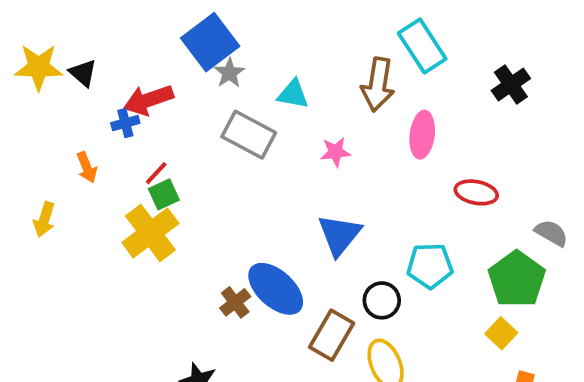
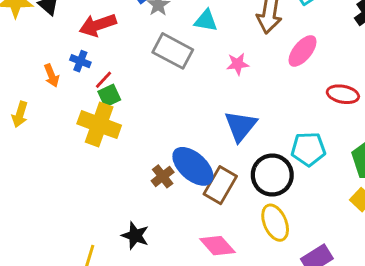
blue cross: (125, 123) -> (80, 61), moved, turned 36
pink ellipse: (422, 135) -> (303, 51), turned 32
yellow cross: (150, 233) -> (99, 125), turned -33
black circle: (382, 300) -> (272, 175), size x1.5
brown rectangle: (332, 335) -> (220, 185), moved

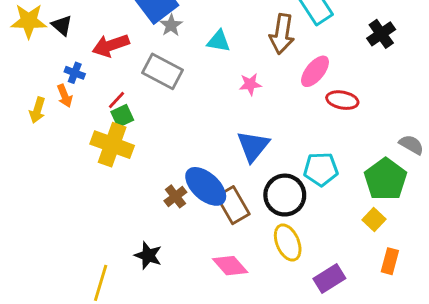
gray rectangle: (173, 51) -> (163, 71), moved
blue cross: (80, 61) -> (75, 73), moved
red ellipse: (343, 94) -> (342, 100), moved
yellow arrow: (20, 114) -> (37, 110), moved
brown rectangle: (220, 185) -> (233, 205), turned -60

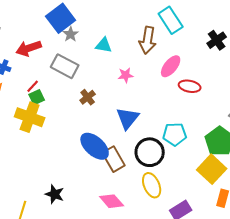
brown cross: (175, 196) -> (88, 97), moved
yellow square: (374, 220) -> (212, 169), size x1.8

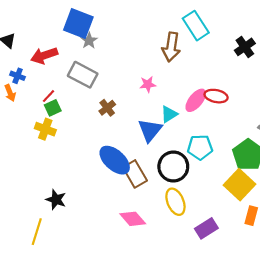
blue square: (61, 18) -> (78, 23), turned -32
cyan triangle: (104, 45) -> (169, 114), moved, turned -42
pink ellipse: (171, 66) -> (196, 100), moved
yellow cross: (30, 117) -> (45, 129), size x0.7
black star: (55, 194) -> (56, 200), moved

